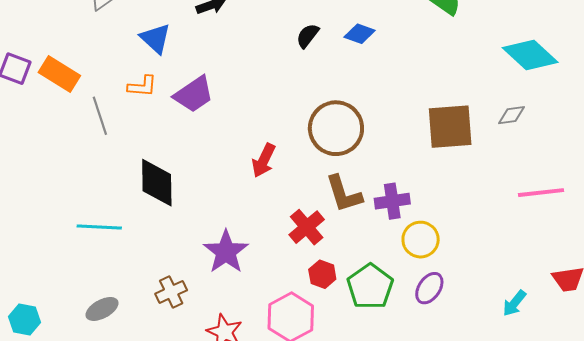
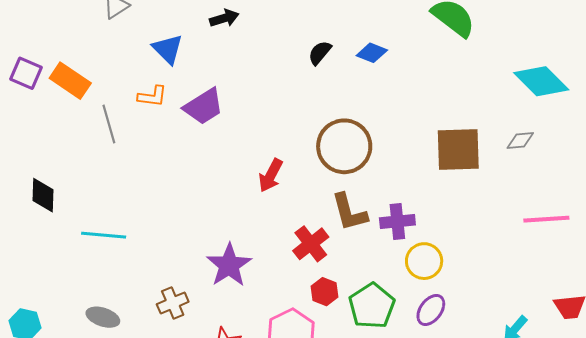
black diamond: (157, 183) -> (43, 195), moved, size x0.7
gray ellipse: (102, 309) -> (103, 317), turned 44

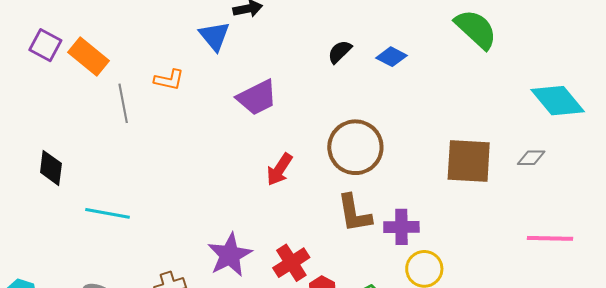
blue triangle: (168, 49) -> (215, 36), moved
purple trapezoid: (204, 107) -> (257, 98), moved
red cross: (311, 244) -> (291, 263), moved

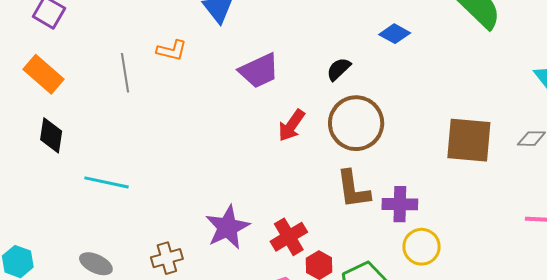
black semicircle: (340, 52) -> (339, 69), moved
orange rectangle: (89, 56) -> (43, 74), moved
red arrow: (279, 169) -> (291, 125), moved

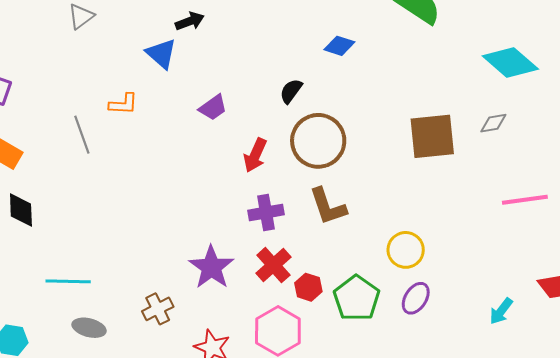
purple trapezoid: (259, 71) -> (213, 108), size x0.7
cyan line: (107, 182) -> (68, 281), moved
purple cross: (400, 204) -> (266, 212), moved

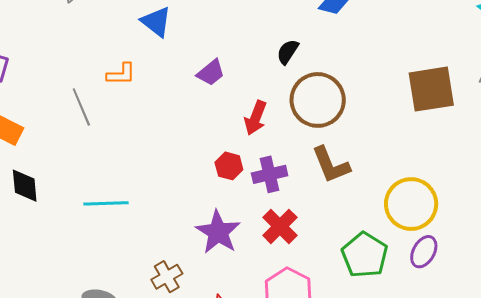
yellow circle: (406, 250) -> (411, 204), size x1.4
cyan line: (68, 281) -> (106, 203), moved
red hexagon: (308, 287) -> (229, 166), moved

